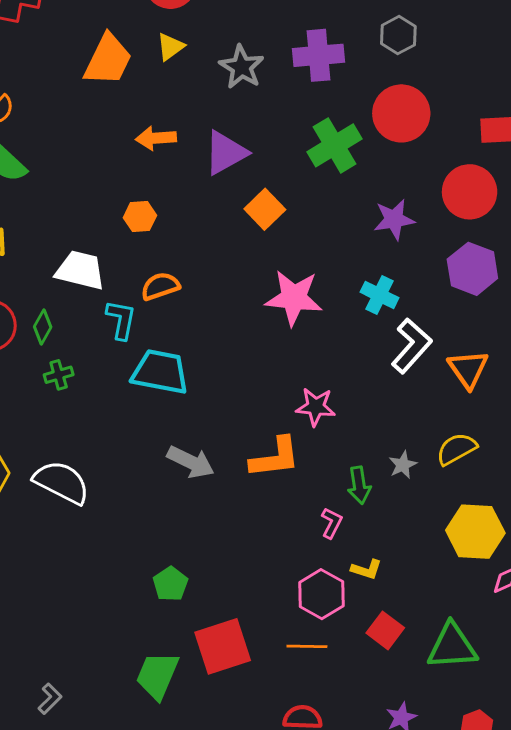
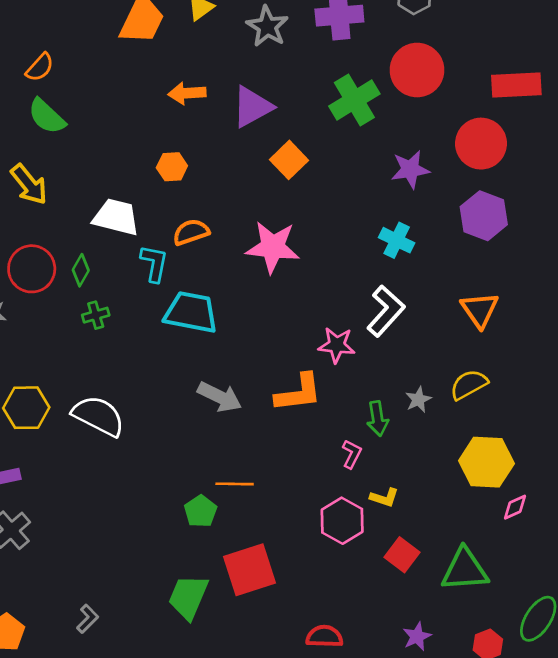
pink star: (294, 298) -> (273, 247), moved
white L-shape: (411, 346) -> (386, 311), moved
orange line: (307, 646) -> (235, 484), moved

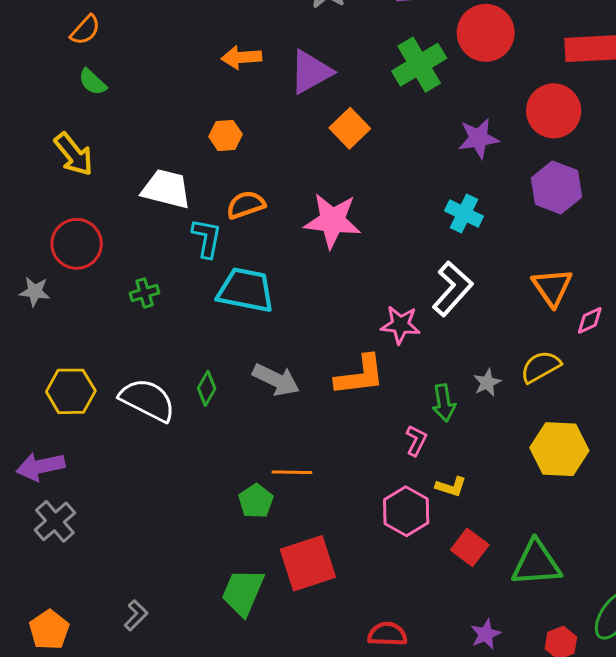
green semicircle: (47, 116) -> (93, 82), size x0.7
green diamond: (81, 270) -> (207, 388), moved
pink diamond: (515, 507) -> (590, 320), moved

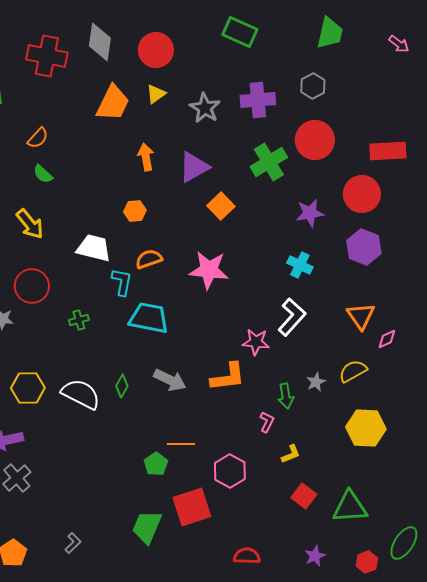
orange arrow: (241, 57) -> (146, 157), turned 84
yellow L-shape: (451, 487) -> (291, 454), turned -40
pink hexagon: (406, 511) -> (230, 471), moved

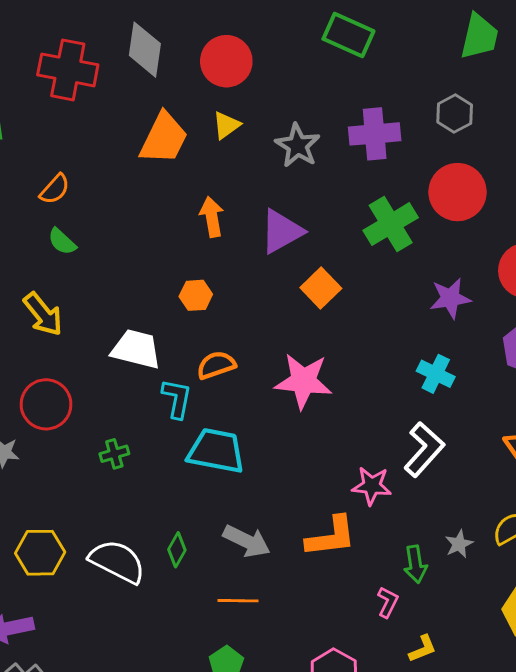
orange line: (181, 444) -> (238, 601), moved

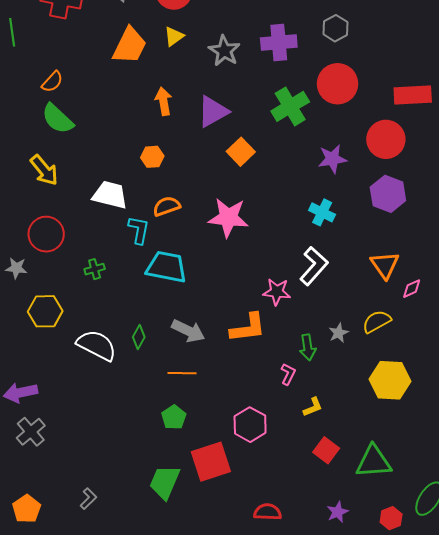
green semicircle: (62, 241) -> (57, 119), size x1.6
yellow hexagon: (40, 553) -> (45, 311), moved

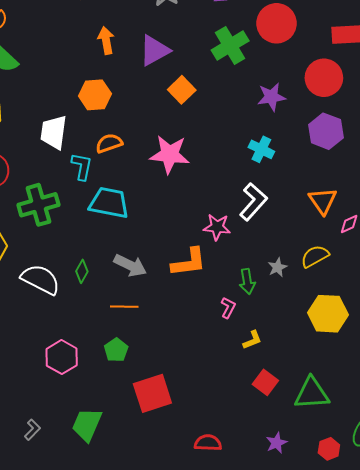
orange hexagon: (152, 157) -> (95, 95), size x1.4
white trapezoid: (110, 195) -> (54, 132), turned -96
green cross: (95, 269) -> (38, 205), size x2.0
pink hexagon: (250, 425) -> (62, 357), moved
green trapezoid: (165, 482) -> (87, 425), moved

